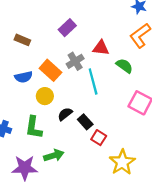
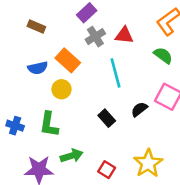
gray cross: (75, 61) -> (95, 37), moved
green semicircle: (124, 66) -> (163, 55), moved
black semicircle: (65, 114) -> (139, 109), moved
red square: (99, 138) -> (107, 170), moved

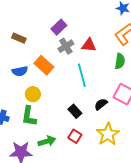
green semicircle: (163, 55) -> (120, 61), turned 63
yellow circle: (61, 89) -> (33, 94), moved
yellow star: (148, 163) -> (108, 134), moved
red square: (107, 170) -> (75, 136), moved

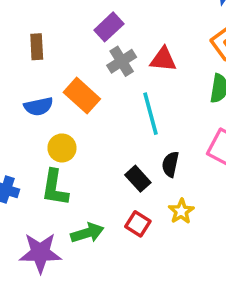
brown rectangle: (19, 38) -> (37, 47), turned 64
black semicircle: (101, 104) -> (170, 164), moved, turned -40
yellow star: (108, 134) -> (181, 211), moved, size x0.6

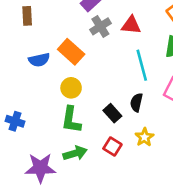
brown rectangle: (37, 47) -> (27, 16), moved
cyan line: (151, 114) -> (142, 65), moved
yellow circle: (62, 148) -> (71, 88), moved
green L-shape: (55, 188) -> (71, 120), moved

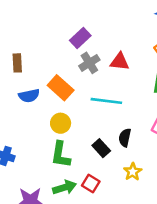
brown rectangle: (27, 16) -> (17, 63), moved
cyan line: (142, 65) -> (106, 101), moved, turned -68
red square: (112, 147) -> (91, 184), moved

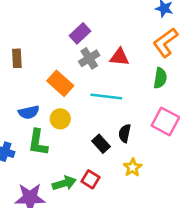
blue semicircle: (29, 96) -> (29, 112), moved
green L-shape: (61, 155) -> (38, 143), moved

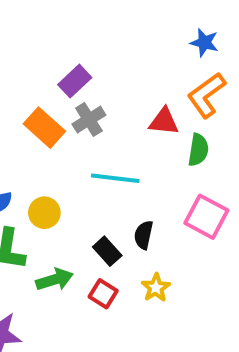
red triangle: (119, 57) -> (164, 122), moved
orange rectangle: (60, 83) -> (44, 128), moved
red square: (90, 179) -> (103, 294), moved
green arrow: (64, 183) -> (54, 280), moved

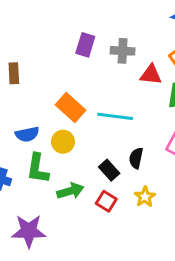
purple rectangle: (75, 81) -> (85, 45), turned -30
gray cross: (89, 120) -> (123, 51), moved, turned 35
orange rectangle: (44, 128) -> (70, 107), moved

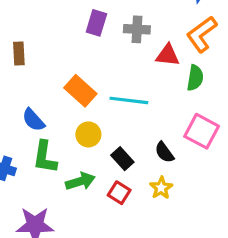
blue semicircle: (27, 134) -> (33, 120), turned 60
yellow circle: (63, 142) -> (88, 134), moved
black semicircle: (136, 158) -> (164, 152), moved, turned -48

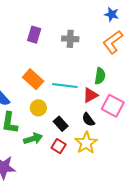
purple rectangle: (96, 23) -> (34, 35), moved
red triangle: (168, 55) -> (90, 95), moved, turned -35
green semicircle: (195, 78) -> (100, 76), moved
yellow star: (161, 188) -> (86, 143), size x1.5

